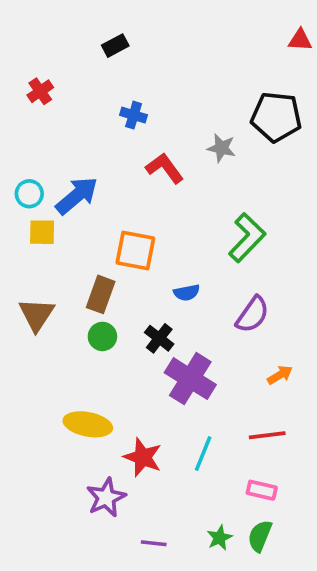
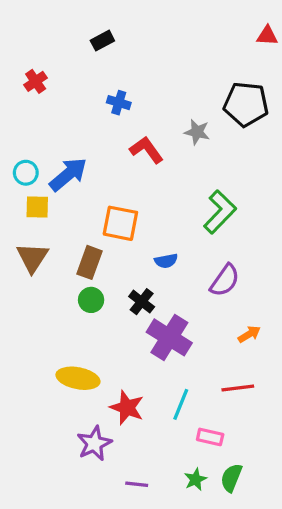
brown triangle: (37, 315) -> (32, 258), moved
pink rectangle: (262, 490) -> (210, 437), moved

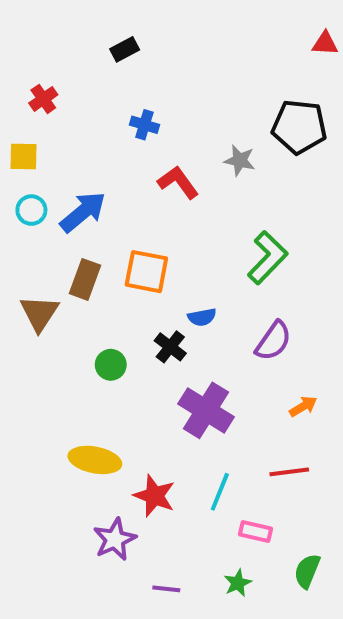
yellow square: (37, 207) -> (23, 156), moved
brown rectangle: (89, 262) -> (85, 279), moved
black cross: (142, 302) -> (170, 347), moved
green semicircle: (231, 478) -> (307, 571), moved

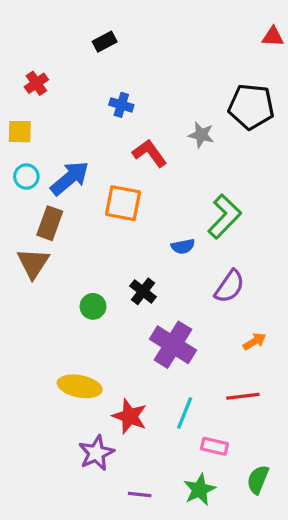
orange square: (146, 272) -> (123, 203), moved
brown rectangle: (85, 279) -> (50, 223), moved
blue semicircle: (202, 317) -> (183, 246), moved
green star: (238, 583) -> (200, 490), size x1.4

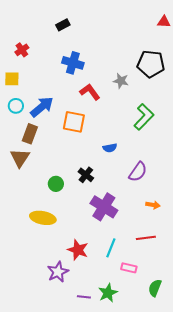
blue cross: (121, 105) -> (73, 63), size x1.5
green L-shape: (225, 216) -> (144, 117), moved
orange arrow: (255, 341) -> (153, 205), turned 40
yellow ellipse: (80, 386) -> (43, 218), moved
green star: (200, 490) -> (108, 293), moved

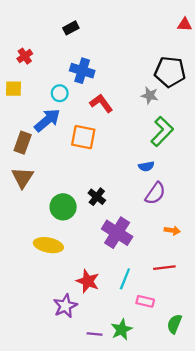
gray star: (121, 81) -> (150, 95), moved
cyan circle: (16, 106) -> (60, 93), moved
brown rectangle: (30, 134) -> (23, 143), moved
blue semicircle: (110, 148) -> (146, 166), moved
green circle: (56, 184) -> (63, 207), size x1.5

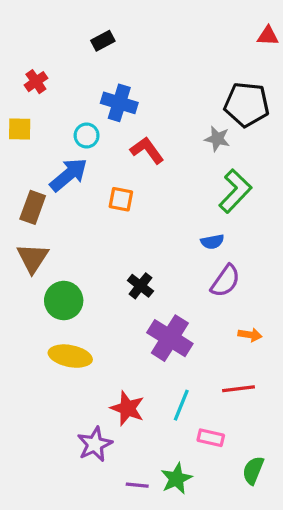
orange square: (83, 137) -> (121, 199), size x0.7
green circle: (63, 207) -> (64, 301), moved

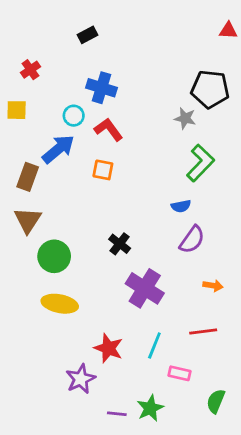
red L-shape: (147, 150) -> (108, 130), moved

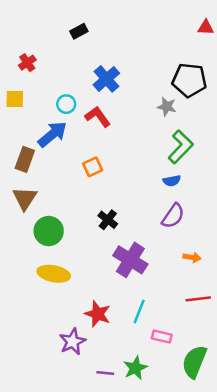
blue cross: (102, 88) -> (106, 79), moved, turned 32
orange square: (103, 170) -> (93, 167), moved, turned -36
blue semicircle: (181, 206) -> (172, 181), moved
red line: (203, 332) -> (198, 299), moved
green semicircle: (216, 401) -> (194, 362), size x1.5

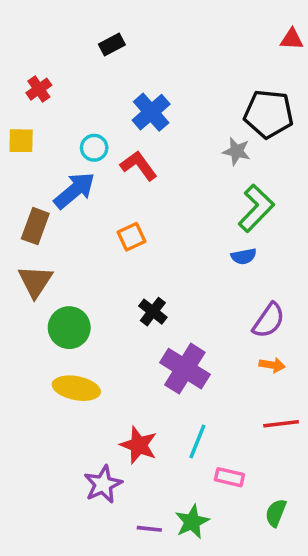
purple semicircle: (173, 216) -> (269, 320), moved
green semicircle: (194, 362) -> (276, 513), size x0.6

